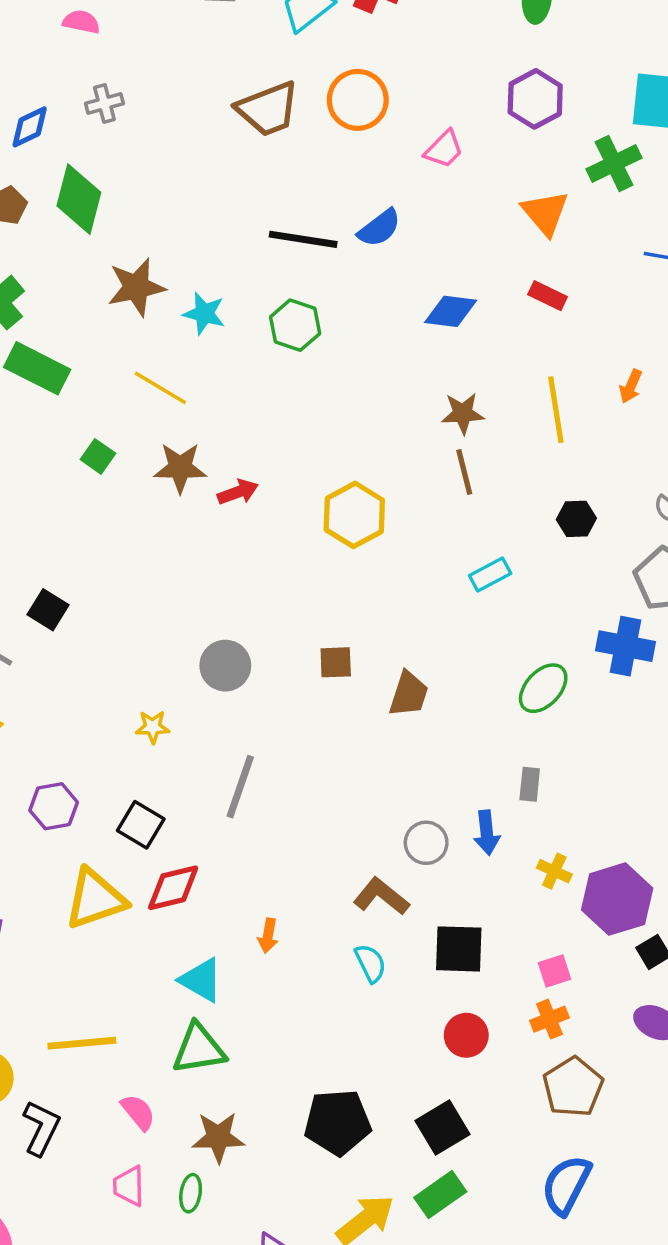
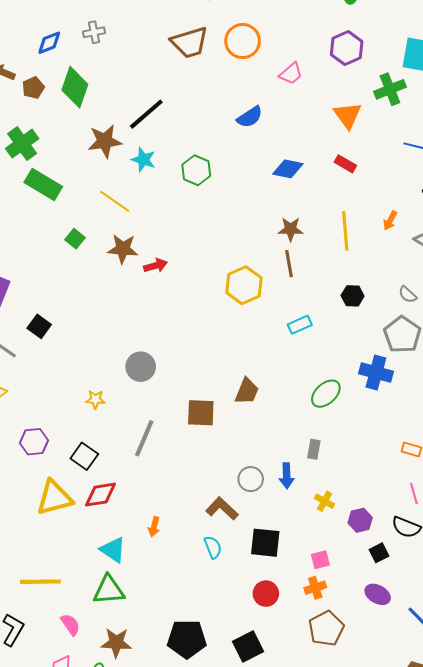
black line: (303, 239) -> (146, 114), moved, turned -54
yellow hexagon: (354, 515) -> (244, 285), moved
brown square: (336, 662) -> (201, 413), moved, size x1.4
purple hexagon: (617, 899) -> (360, 520), size x0.6

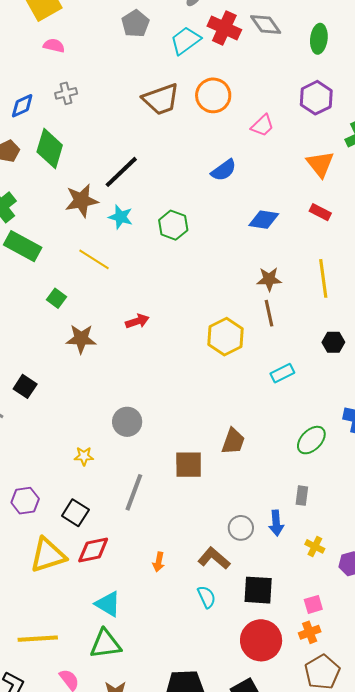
brown star: (123, 249) -> (81, 339), moved
orange arrow: (154, 527) -> (159, 562), moved
red circle: (266, 594) -> (261, 640), size x1.6

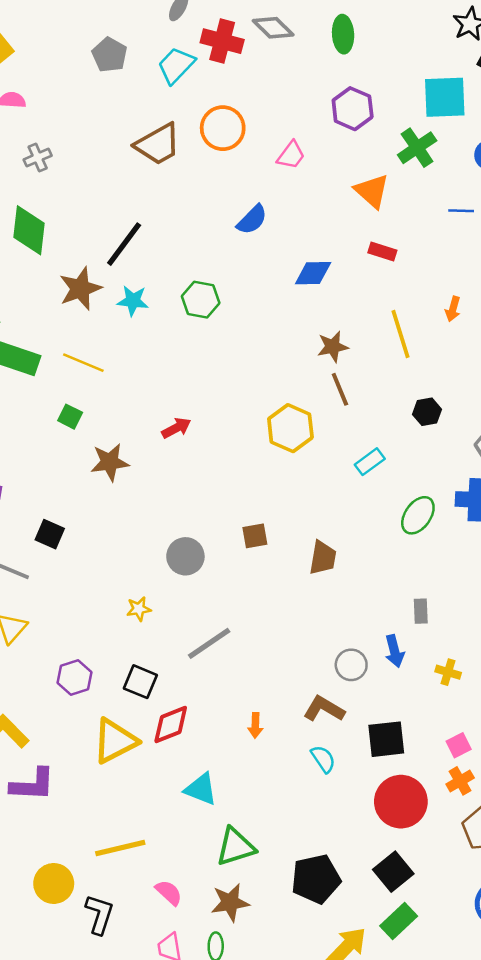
yellow line: (94, 259) -> (83, 363), moved
green ellipse: (311, 440) -> (418, 515), moved
brown square: (189, 465) -> (255, 536), moved, size x0.7
gray line: (134, 492) -> (209, 643), turned 45
green triangle: (106, 644) -> (235, 847), moved

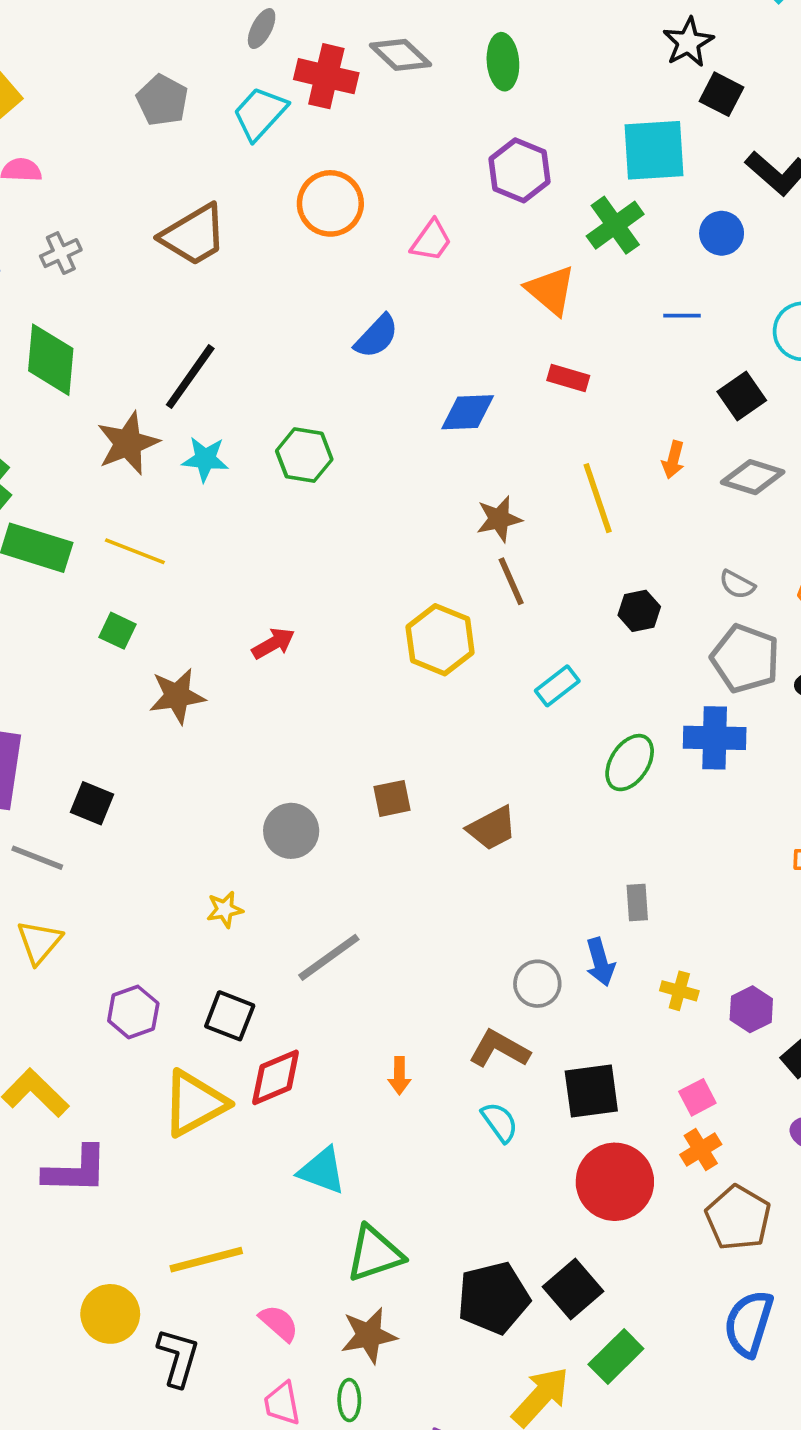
brown trapezoid: (158, 144) -> (194, 235), moved
brown trapezoid: (323, 558) -> (492, 828), turned 54
black square: (393, 872) -> (573, 1289), moved

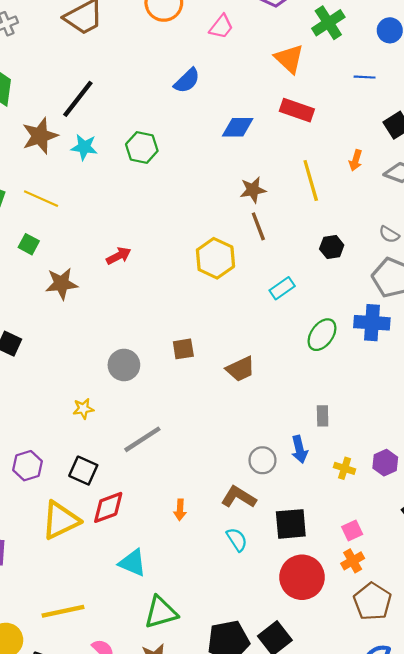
red rectangle: (568, 378) -> (297, 110), size x1.4
purple hexagon: (751, 1009) -> (385, 463), moved

